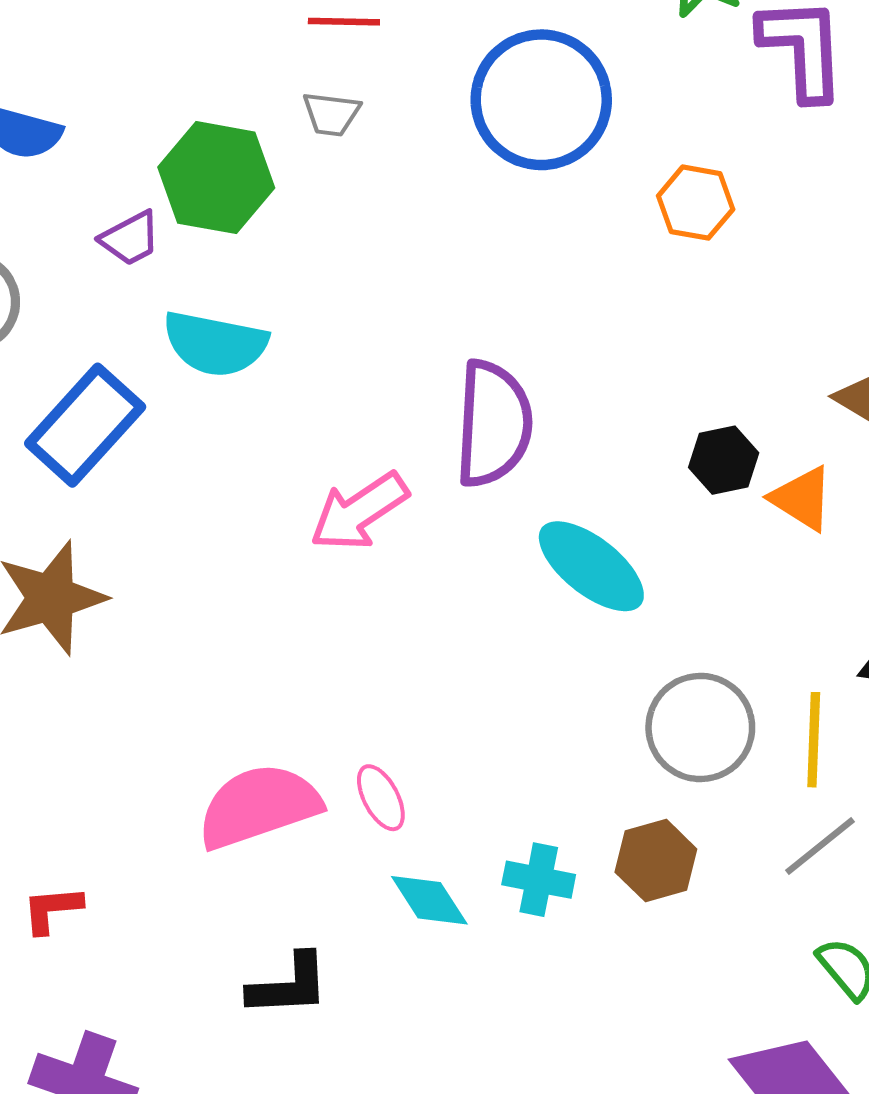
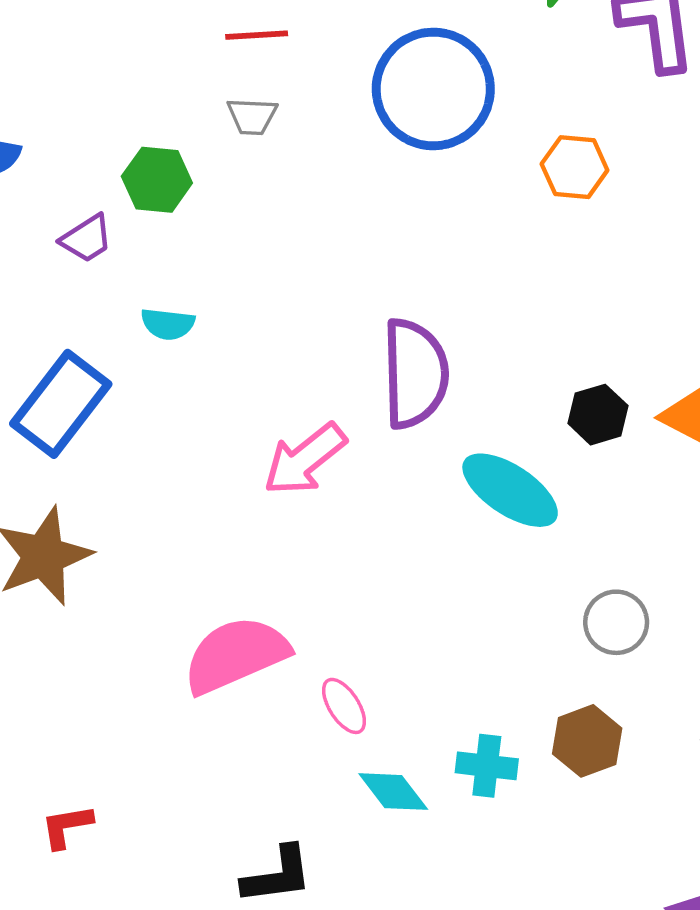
green hexagon: (216, 178) -> (157, 180), size x0.7
cyan semicircle: (215, 344) -> (168, 324), size x0.6
black hexagon: (724, 460) -> (598, 415), moved
gray circle: (700, 727) -> (616, 622), size x0.7
pink semicircle: (259, 806) -> (236, 655), moved

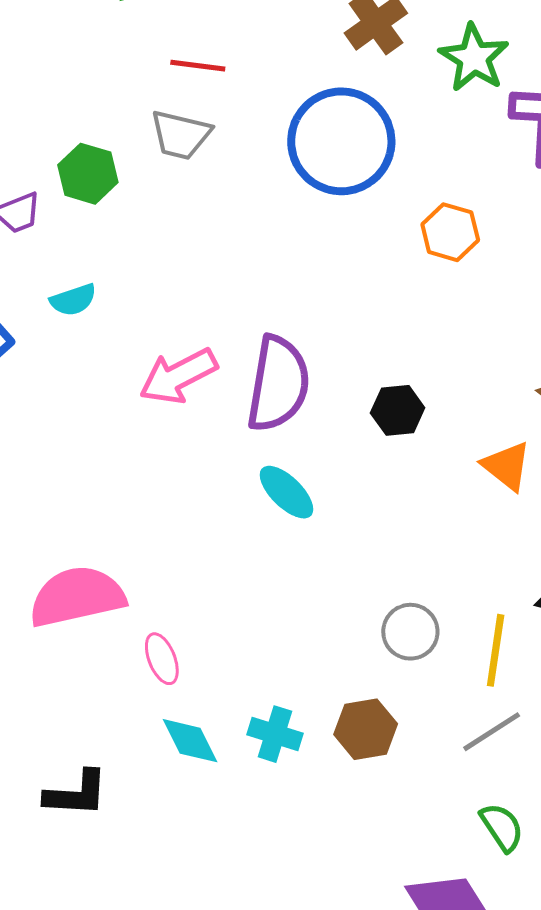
gray trapezoid: (252, 116) -> (181, 135), size x1.4
cyan semicircle: (168, 324) -> (73, 300), turned -36
black hexagon: (598, 415) -> (398, 410), moved
pink arrow: (305, 459) -> (178, 376), moved
cyan ellipse: (510, 490) -> (286, 492), moved, size x0.7

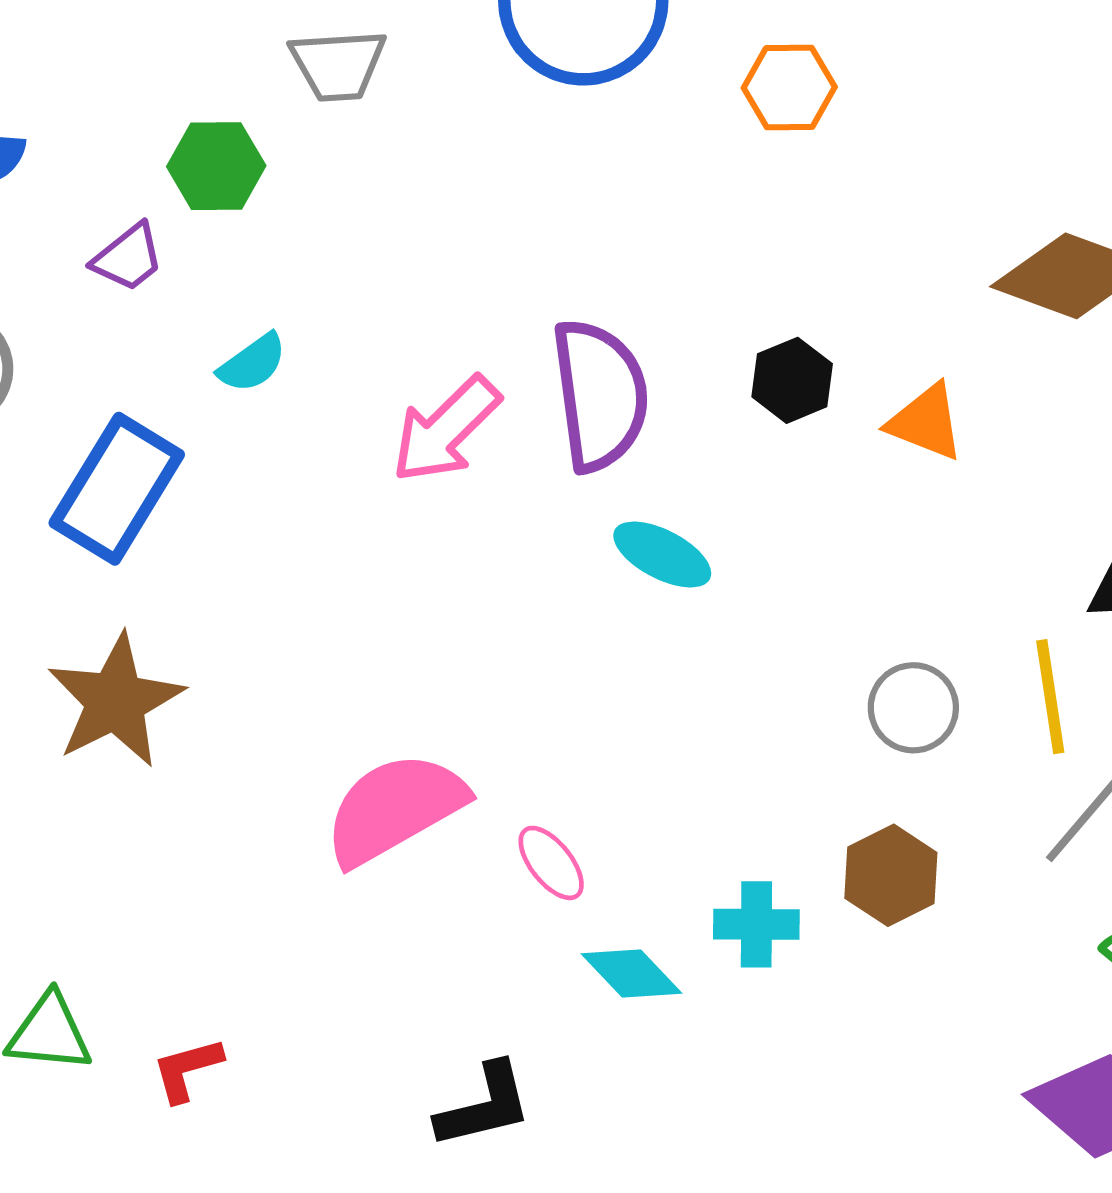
orange triangle: (507, 466) -> (926, 422), moved

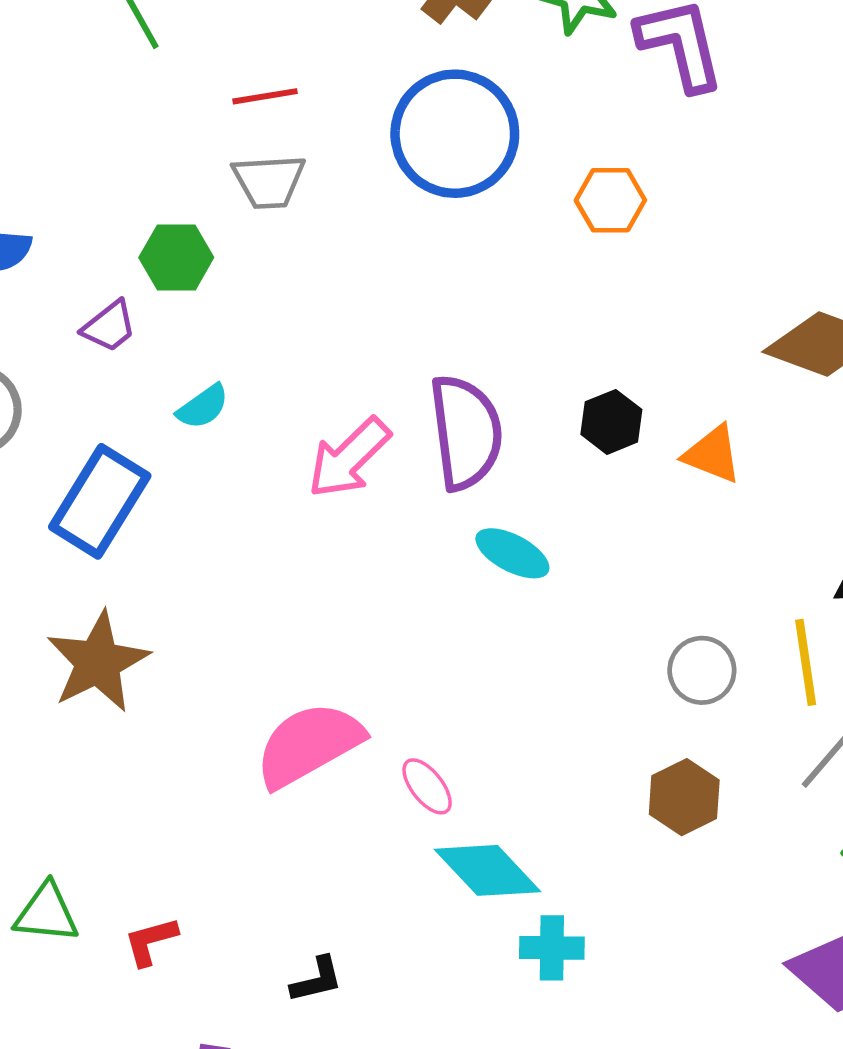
cyan cross: (756, 924) -> (552, 948), moved
cyan diamond: (632, 974) -> (488, 870), size x1.4
black L-shape: (484, 1106) -> (317, 980), moved, size x0.7

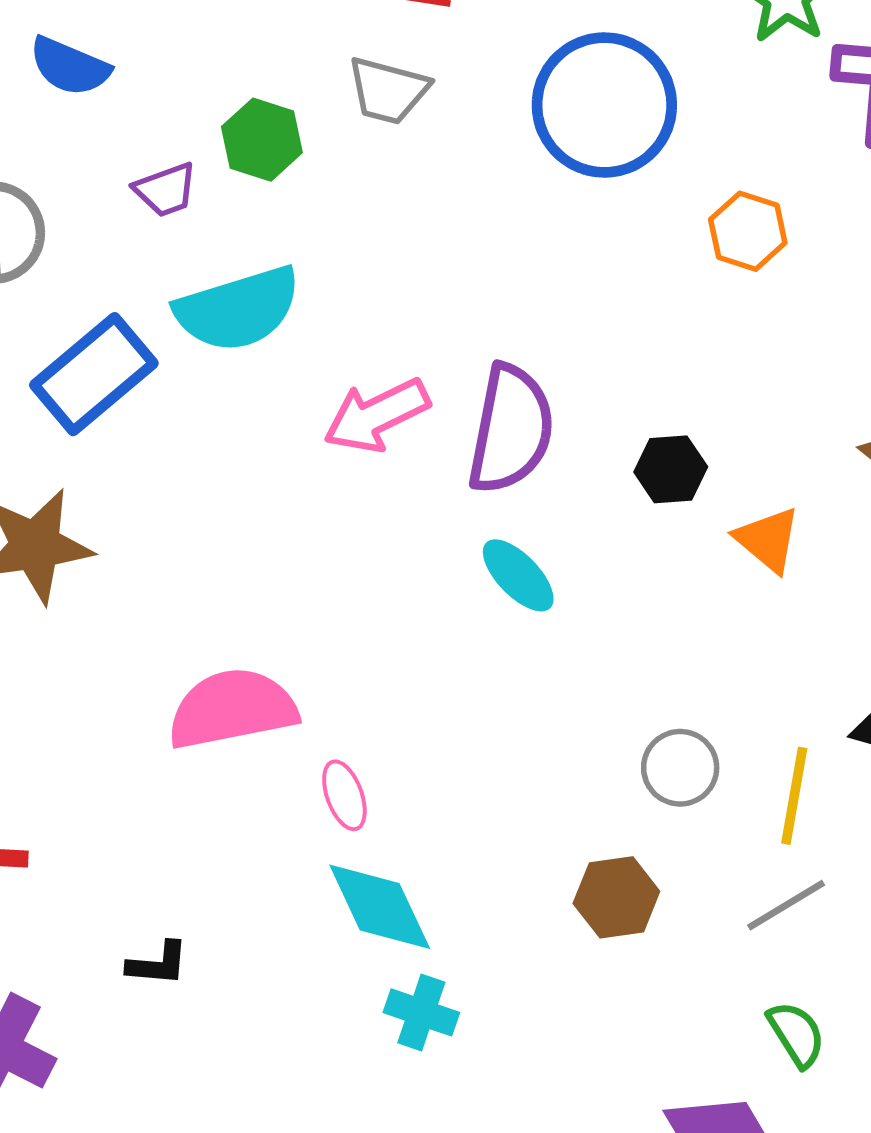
cyan semicircle: (203, 407) -> (238, 309), size x2.0

